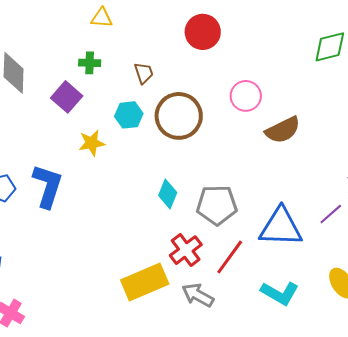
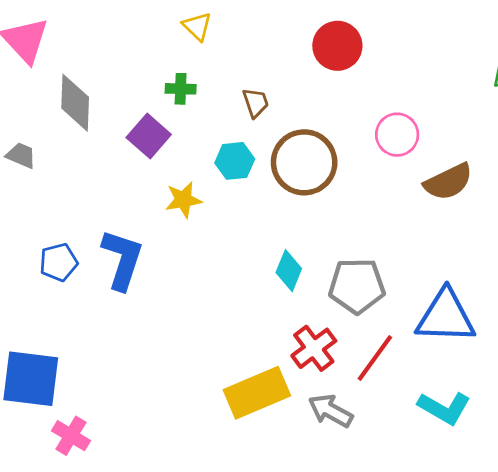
yellow triangle: (102, 18) -> (197, 26), turned 40

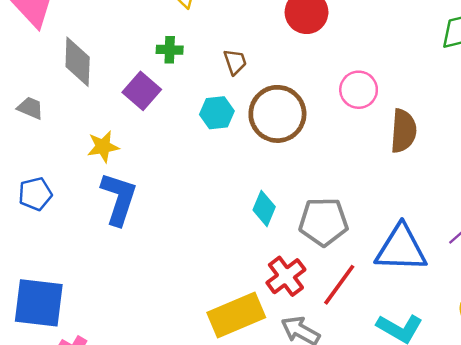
brown semicircle: (448, 182) -> (403, 131), turned -60
yellow star: (183, 200) -> (103, 147), moved
blue pentagon: (58, 262) -> (35, 194), moved

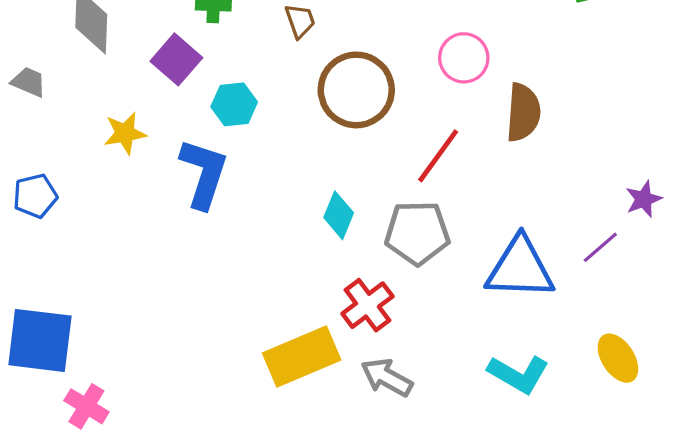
cyan hexagon: (217, 113) -> (234, 104), moved
blue L-shape: (119, 199) -> (204, 173), moved
red line: (339, 285) -> (438, 156), moved

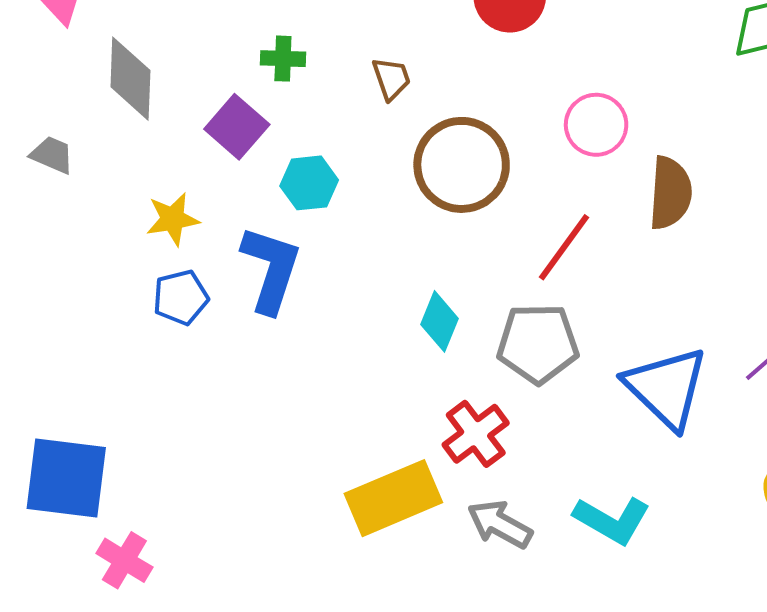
blue pentagon: (35, 196) -> (181, 297), moved
blue triangle: (520, 268) -> (666, 388), turned 42
cyan L-shape: (518, 374) -> (612, 520), moved

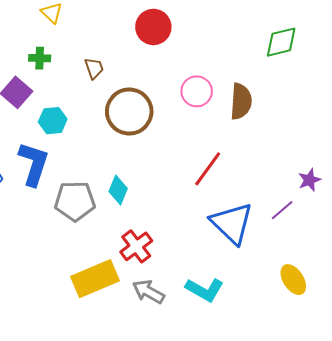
brown semicircle: (670, 193) -> (241, 101), moved
red line: (564, 247) -> (208, 169), moved
gray pentagon: (538, 344) -> (75, 201), moved

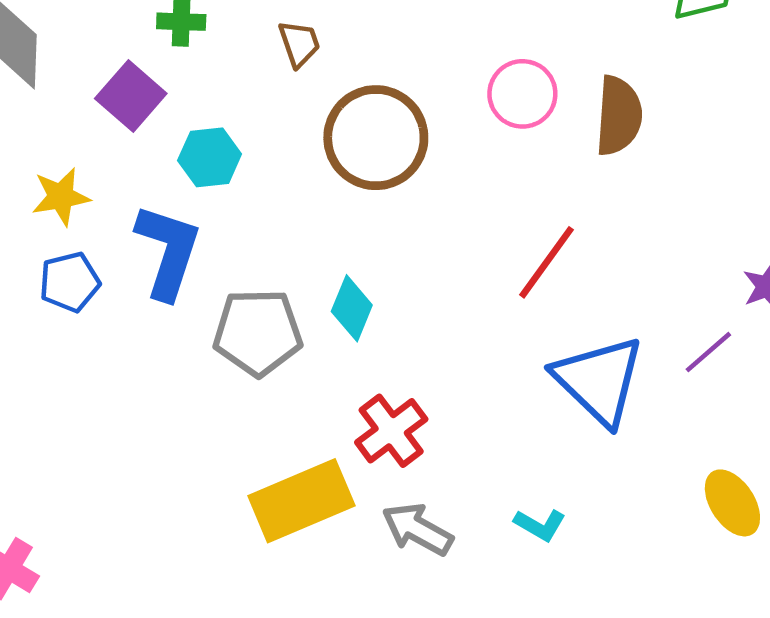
cyan L-shape: (205, 290) -> (540, 525), size x0.6

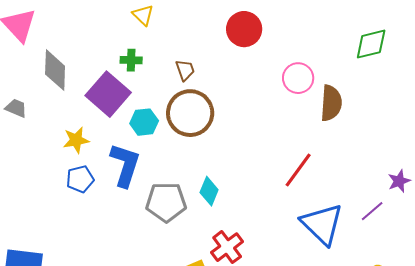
pink circle: (522, 94) -> (298, 78), moved
purple square: (131, 96) -> (108, 94), size x1.4
brown circle: (376, 138) -> (190, 113), moved

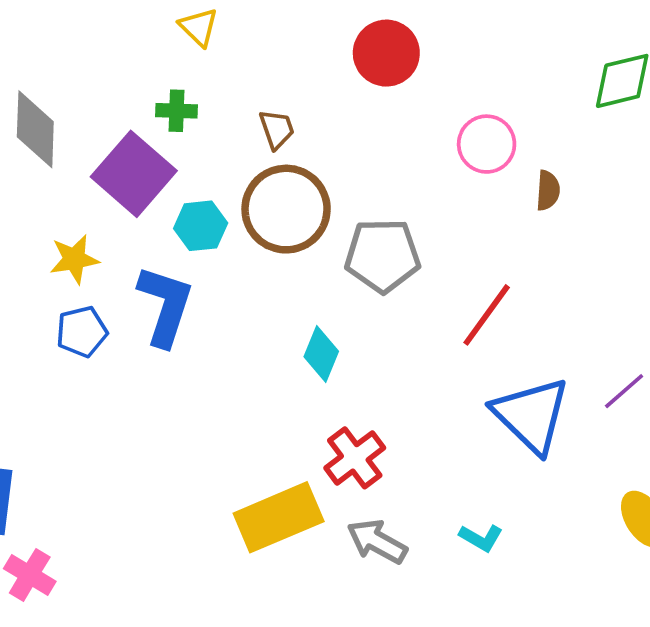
brown semicircle: (331, 103) -> (548, 191), size x0.6
gray pentagon: (166, 202) -> (383, 256), moved

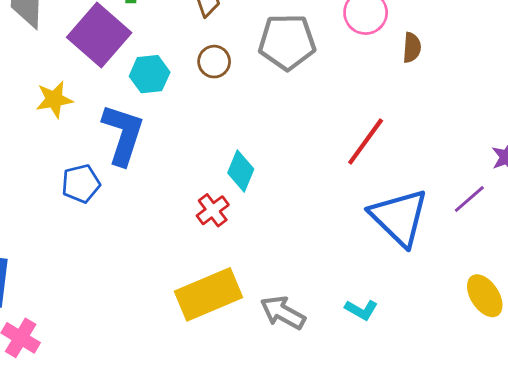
brown circle: (286, 209) -> (214, 62), size x0.5
gray pentagon: (383, 256) -> (287, 42), moved
blue pentagon: (82, 332) -> (81, 184), moved
red cross: (355, 458) -> (213, 210), moved, size x0.7

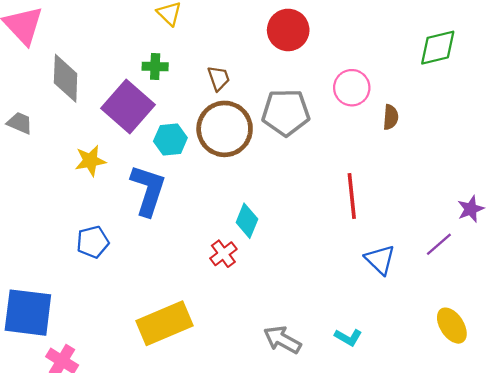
brown circle: (214, 62) -> (225, 129), size x2.0
red line: (366, 142) -> (352, 196), turned -42
blue pentagon: (81, 184) -> (93, 242), moved
blue triangle: (399, 217) -> (380, 260), size x0.6
yellow rectangle: (208, 294) -> (165, 323), moved

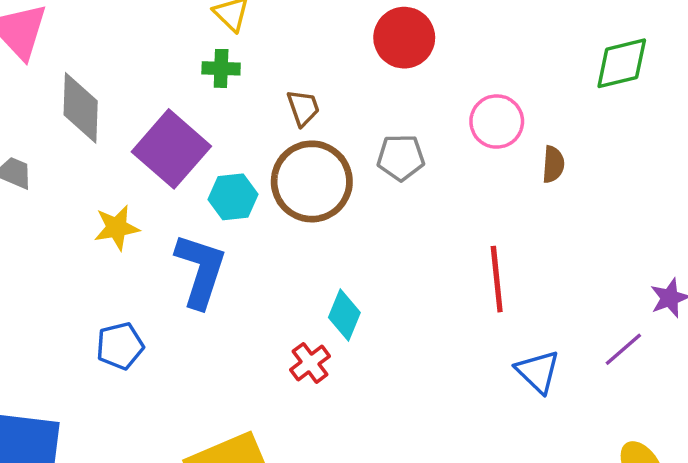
green cross: (155, 66) -> (221, 68), moved
gray pentagon: (286, 112) -> (401, 157), size x0.7

